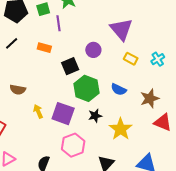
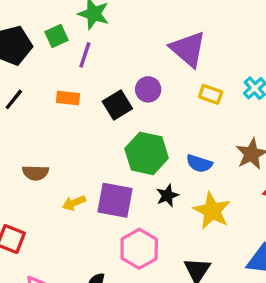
purple line: (59, 23) -> (85, 55), turned 35
black square: (70, 66) -> (117, 105), moved
blue semicircle: (119, 89) -> (199, 164), moved
yellow arrow: (38, 111) -> (74, 203), turned -80

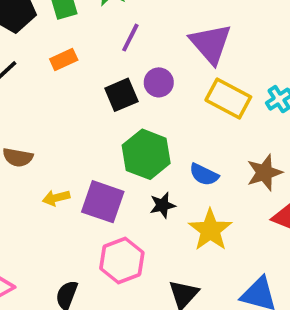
purple line: (85, 55) -> (130, 38), moved
yellow rectangle: (211, 94) -> (228, 98), size x1.6
orange rectangle: (68, 98) -> (64, 59), moved, turned -40

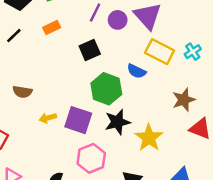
purple circle: (159, 82) -> (118, 20), moved
blue semicircle: (204, 175) -> (137, 71), moved
black star: (162, 205) -> (117, 122), size x1.5

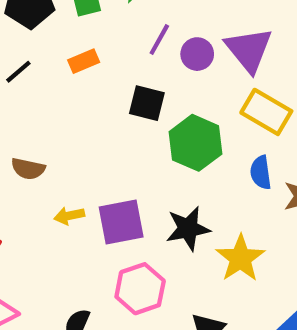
black square: (90, 50) -> (147, 103), turned 35
blue semicircle: (137, 71) -> (261, 172), moved, turned 54
green hexagon: (106, 89) -> (196, 143), moved
purple square: (78, 120) -> (121, 222), turned -32

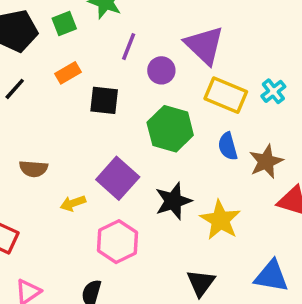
purple circle: (197, 54) -> (161, 70), moved
black square: (147, 103) -> (104, 100), moved
purple square: (121, 222) -> (118, 178), moved, turned -30
pink hexagon: (140, 289) -> (118, 242), moved

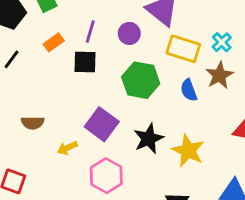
purple line: (129, 47) -> (90, 32), moved
brown star: (266, 162) -> (219, 75), moved

